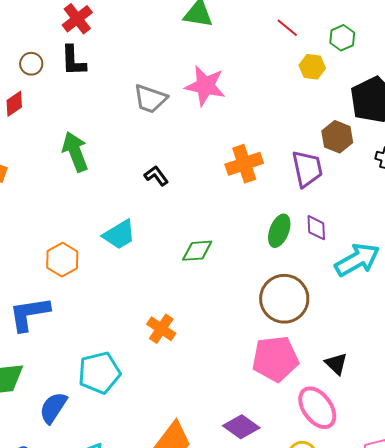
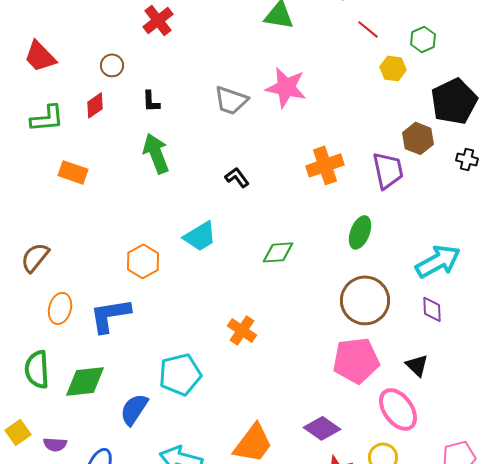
black L-shape: (73, 61) -> (151, 101), moved, size x0.7
purple diamond: (316, 228) -> (432, 309), moved

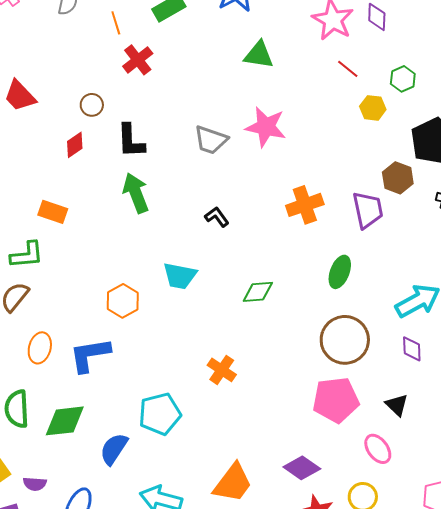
black L-shape: (151, 101) -> (131, 141), size x1.6
green L-shape: (47, 118) -> (27, 255), moved
cyan trapezoid: (200, 236) -> (180, 276), turned 42
pink ellipse: (398, 409) -> (378, 449), size x0.7

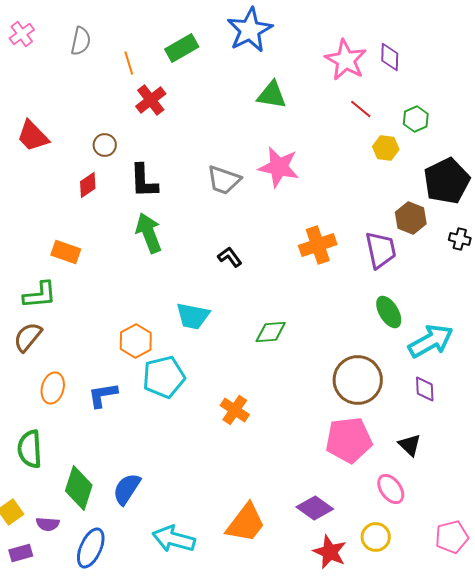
green ellipse: (340, 272) -> (389, 312), moved, turned -52
blue L-shape: (90, 355) -> (103, 395), size x0.7
cyan pentagon: (160, 414) -> (164, 377), moved
green diamond: (65, 421) -> (79, 488), moved, turned -66

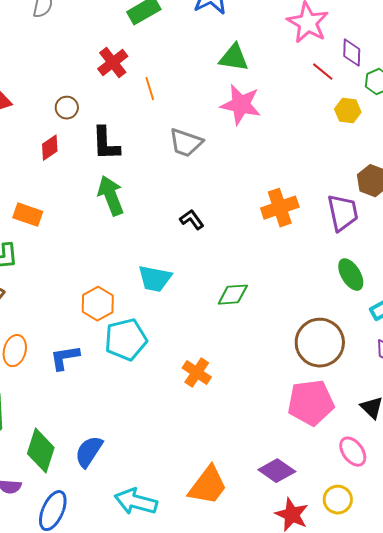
purple diamond: (390, 57) -> (352, 53), moved
orange line: (129, 63) -> (150, 89), moved
pink star: (279, 167) -> (241, 105), moved

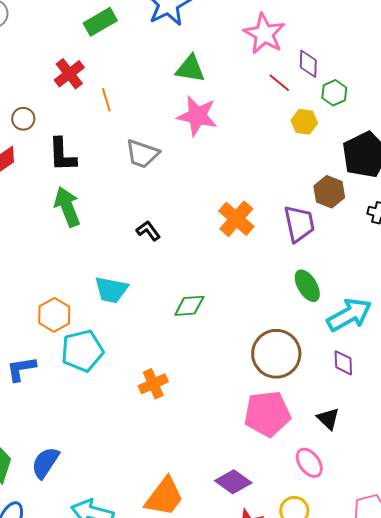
orange cross: (280, 208) -> (236, 219), turned -30
orange cross: (197, 373) -> (153, 384), turned 32

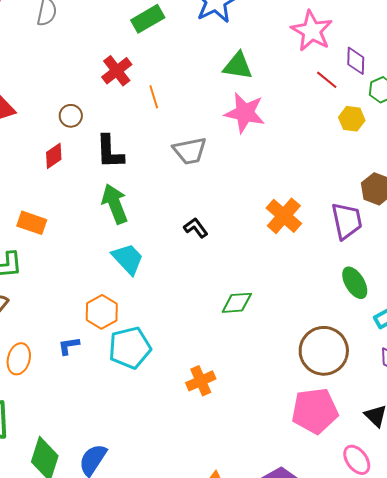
gray trapezoid: (142, 154) -> (190, 151), turned -30
cyan trapezoid: (111, 290) -> (128, 259), moved, turned -144
blue L-shape: (21, 369) -> (69, 346), moved, size x0.7

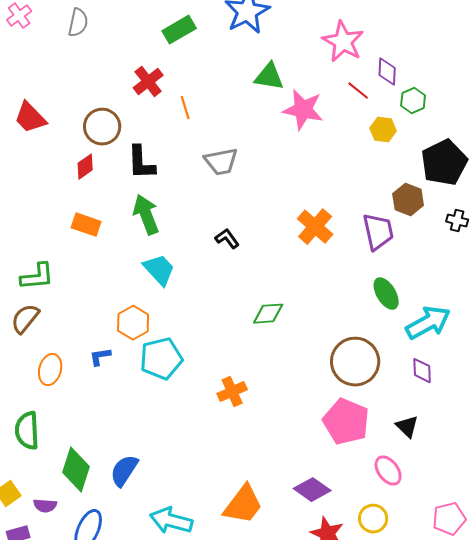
pink star: (245, 113) -> (303, 110), moved
brown circle: (71, 116) -> (102, 127), size x1.6
orange rectangle: (32, 223) -> (86, 225), moved
pink pentagon: (315, 411) -> (346, 422), turned 30

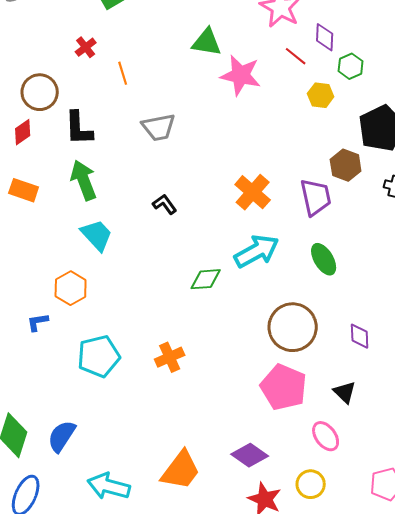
red cross: (148, 82) -> (86, 47), size x0.7
cyan arrow: (428, 323) -> (257, 251), moved
cyan pentagon: (161, 359) -> (99, 356), moved

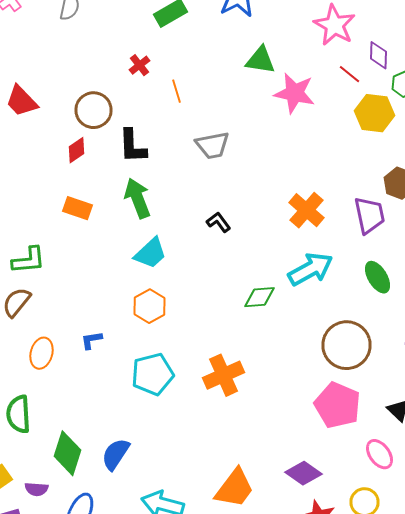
yellow hexagon: (321, 95) -> (374, 113), size x1.5
cyan trapezoid: (97, 235) -> (150, 253), turned 90
orange hexagon: (71, 288) -> (150, 306), moved
orange cross: (170, 357) -> (224, 375), size x1.4

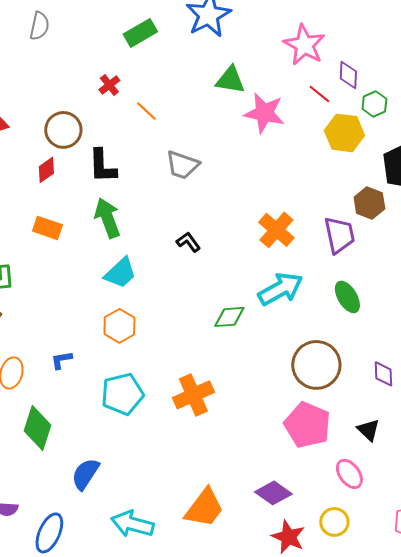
orange line: (176, 91) -> (146, 111), turned -30
gray trapezoid: (212, 145) -> (182, 165), turned 30
green diamond: (68, 453) -> (37, 428), moved

